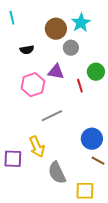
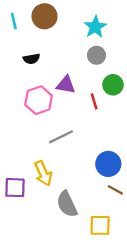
brown circle: (56, 29) -> (44, 16), moved
gray circle: (71, 48) -> (96, 55), moved

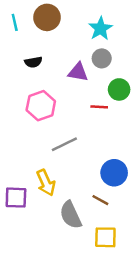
purple triangle: (66, 85) -> (78, 72), moved
red line: (94, 101) -> (99, 107), turned -70
brown line: (115, 190) -> (100, 200), moved

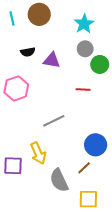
purple triangle: (78, 72) -> (52, 60), moved
green circle: (119, 89) -> (100, 64), moved
pink hexagon: (41, 106) -> (16, 88), moved
brown line: (100, 200) -> (84, 168), turned -72

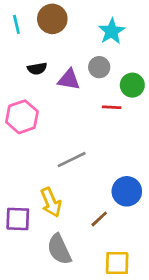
gray circle: (85, 49) -> (99, 67), moved
red line: (83, 90) -> (112, 107), moved
brown line: (84, 168) -> (99, 219), moved
gray semicircle: (59, 180) -> (59, 249), moved

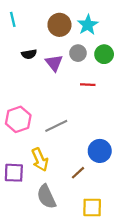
brown circle: (52, 19) -> (59, 25), moved
purple triangle: (69, 80) -> (54, 63), turned 42
green circle: (132, 85) -> (104, 54), moved
pink hexagon: (22, 117) -> (18, 119), moved

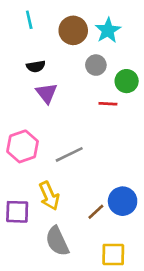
cyan line: (13, 19) -> (29, 20), moved
green circle: (104, 54) -> (127, 81), moved
purple triangle: (54, 63) -> (47, 93), moved
blue circle: (100, 151) -> (123, 201), moved

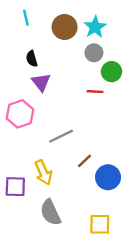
gray circle: (96, 65) -> (94, 53), moved
black semicircle: (36, 66) -> (32, 59), turned 84
pink hexagon: (23, 146) -> (20, 114), moved
brown line: (96, 212) -> (85, 161), moved

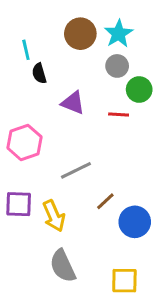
cyan line: (26, 18) -> (26, 50), moved
purple triangle: (41, 82) -> (73, 103), moved, turned -30
purple square: (15, 187) -> (19, 204), moved

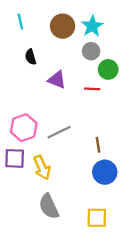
cyan line: (26, 50) -> (20, 22), moved
pink hexagon: (24, 142) -> (24, 128), moved
brown line: (105, 201) -> (98, 145), moved, turned -56

